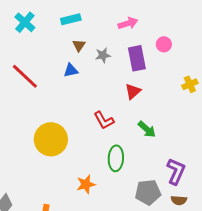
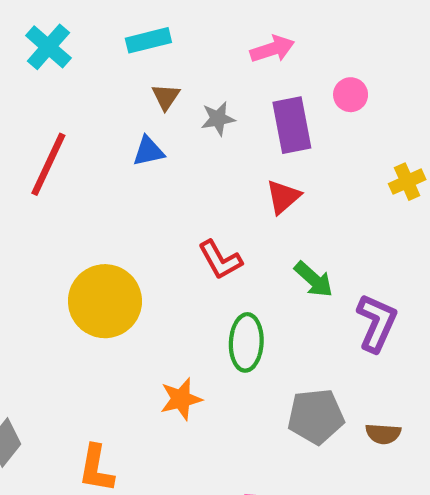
red line: (25, 76) -> (48, 164), turned 72
purple L-shape: (176, 171) -> (377, 323), moved

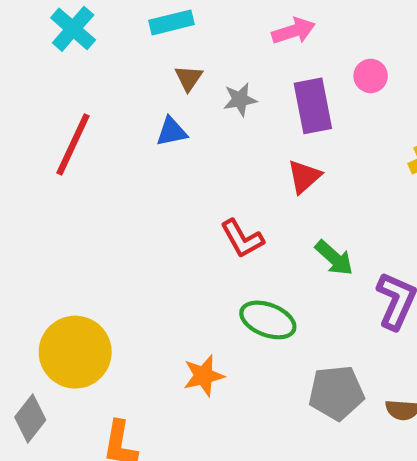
yellow circle: (105, 301) -> (75, 352), moved
green ellipse: (246, 342) -> (268, 320), turned -72

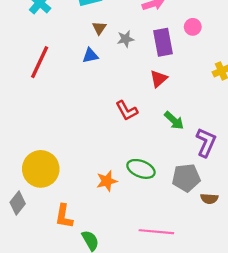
green ellipse: (268, 320) -> (141, 169), moved
gray pentagon: (336, 393) -> (186, 178), moved

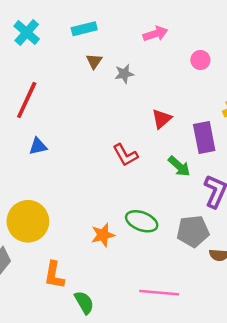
purple rectangle: (163, 42) -> (204, 138), moved
blue triangle: (90, 55) -> (38, 146), moved

